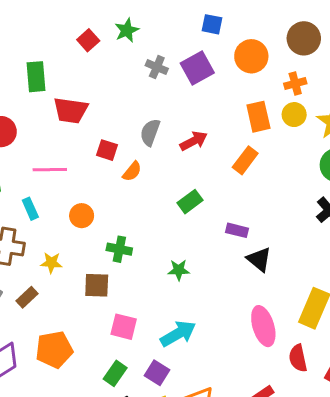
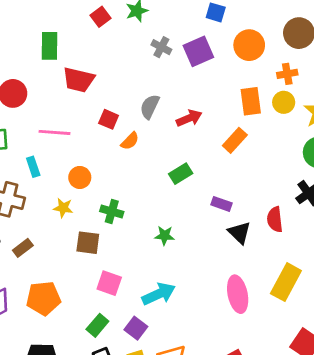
yellow star: (51, 263) -> (63, 208), moved
red semicircle: (298, 358) -> (275, 219), moved

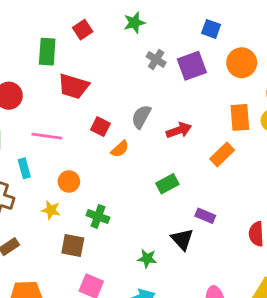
red square: (101, 17) -> (83, 30), moved
black triangle: (239, 233) -> (182, 239), moved
green star: (164, 236) -> (147, 258), moved

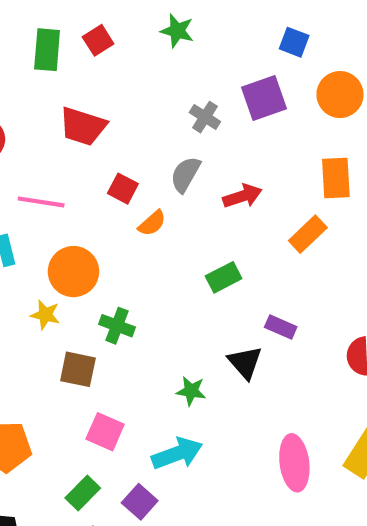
green star: (134, 23) -> (177, 31), turned 30
green rectangle: (47, 52) -> (47, 50), moved
gray cross: (156, 59) -> (205, 117), moved
orange circle: (69, 181) -> (73, 272), size x1.5

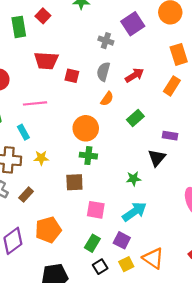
red square: (123, 189) -> (72, 76), moved
orange semicircle: (152, 223) -> (107, 99), moved
orange circle: (73, 272) -> (86, 128), moved
yellow star: (45, 315) -> (41, 158), moved
black triangle: (245, 363) -> (157, 158), turned 36

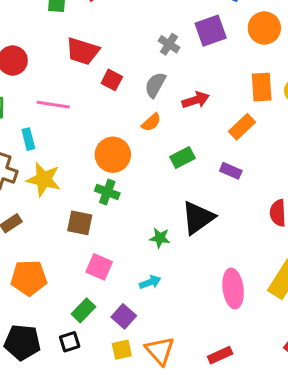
purple rectangle: (170, 136) -> (231, 171), moved
yellow star: (41, 158) -> (44, 179), size x1.6
black triangle: (157, 158) -> (198, 218), size x1.4
cyan arrow: (134, 212) -> (150, 282), size x0.6
black square: (100, 267) -> (70, 342), moved

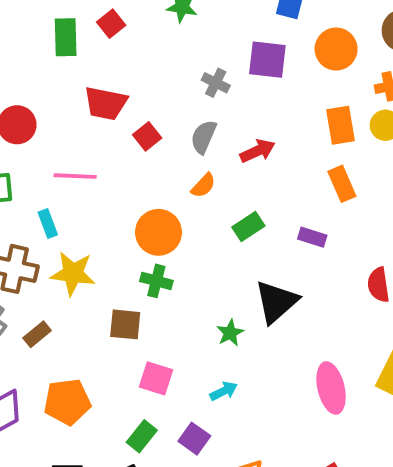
purple square: (211, 31) -> (267, 60), turned 32
red square: (112, 80) -> (147, 136), turned 30
orange rectangle: (242, 127) -> (342, 184), moved, turned -64
green star: (160, 238) -> (230, 333), turned -30

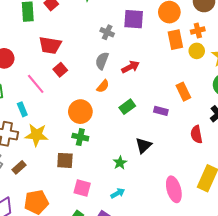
orange rectangle: (341, 125) -> (175, 40), moved
red square: (147, 136) -> (60, 70), moved
pink line: (75, 176) -> (36, 84), turned 50
orange rectangle: (342, 184) -> (183, 92), moved
black triangle: (276, 302) -> (143, 145), size x0.7

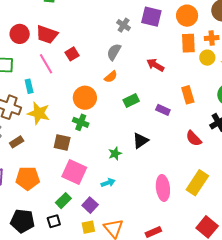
red trapezoid: (50, 45) -> (47, 34), moved
red arrow: (130, 67) -> (155, 65), moved, turned -132
red semicircle: (196, 134) -> (194, 138), turned -42
pink square: (82, 188) -> (74, 172), size x1.4

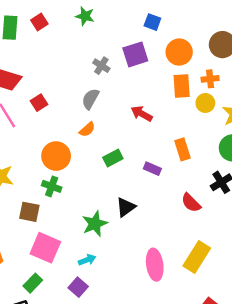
purple square: (151, 17) -> (135, 54), turned -30
green star: (115, 154) -> (95, 224), size x1.5
purple square: (90, 205) -> (78, 287), moved

